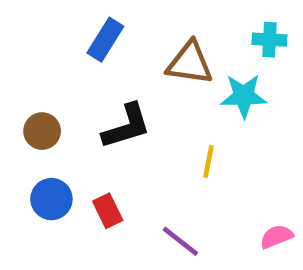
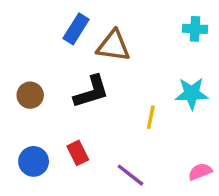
brown triangle: (190, 63) -> (113, 46), moved
cyan star: (244, 96) -> (192, 93), moved
blue circle: (51, 199) -> (34, 161), moved

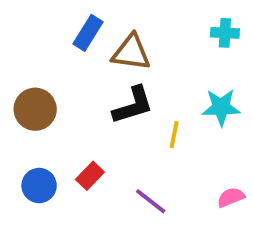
black L-shape: (91, 92) -> (133, 105), moved
brown circle: (30, 95) -> (35, 109), size x1.4
red rectangle: (78, 153) -> (90, 176), turned 70

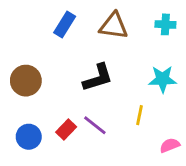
brown triangle: (131, 52) -> (114, 26), moved
yellow line: (174, 135) -> (140, 115), moved
purple line: (151, 201) -> (95, 125), moved

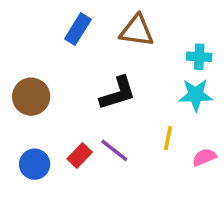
cyan cross: (165, 24) -> (199, 57), moved
pink semicircle: (170, 145) -> (204, 157), moved

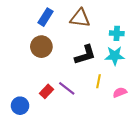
black L-shape: (118, 93) -> (85, 55), moved
brown circle: (31, 97) -> (41, 47), moved
blue circle: (35, 164) -> (20, 106), moved

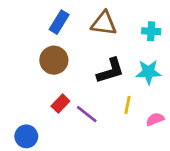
cyan cross: (117, 33) -> (151, 31), moved
red rectangle: (46, 91) -> (60, 104), moved

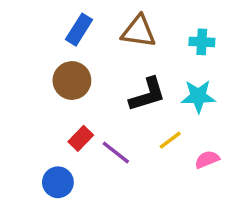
yellow line: (127, 105) -> (170, 140), turned 42
blue circle: (26, 136) -> (58, 182), moved

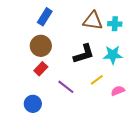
brown triangle: (139, 31) -> (93, 21), moved
red rectangle: (81, 138) -> (41, 69), moved

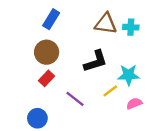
cyan star: (113, 55) -> (129, 75), moved

